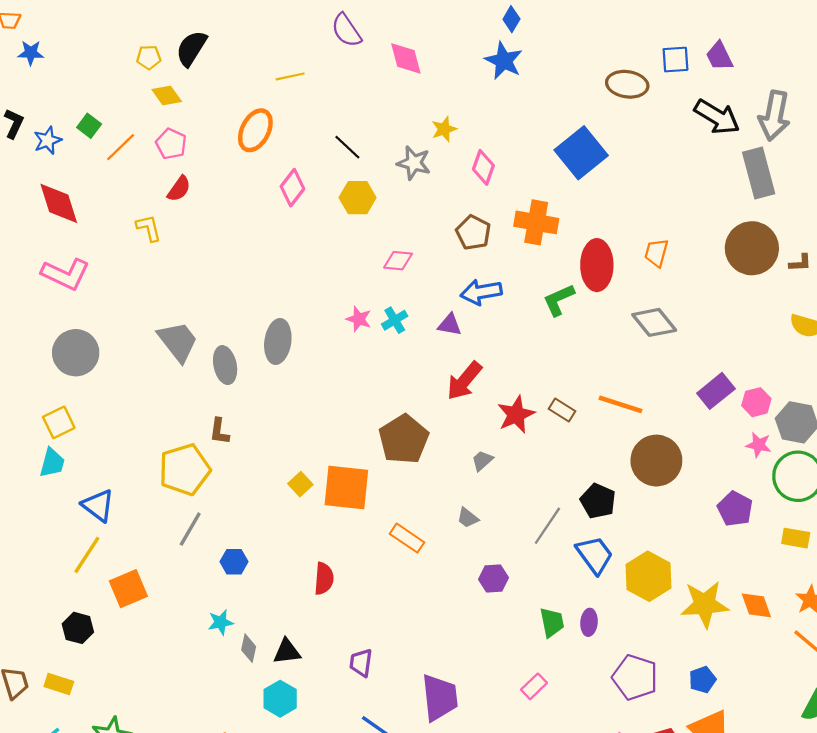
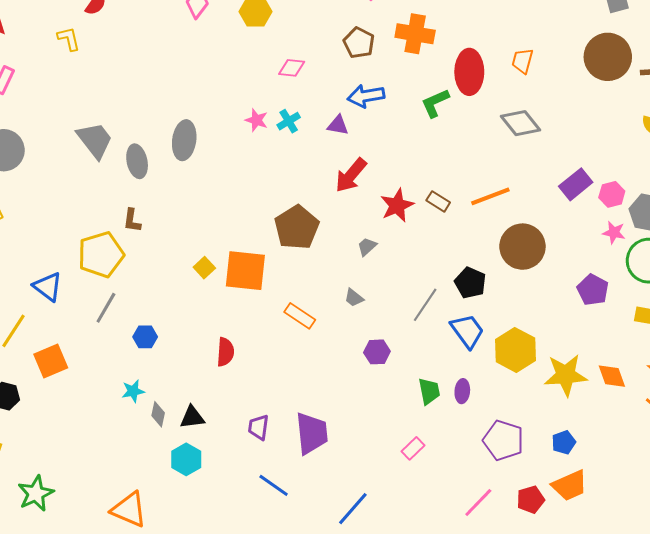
orange line: (620, 404) -> (490, 196), turned -39
blue triangle: (98, 505) -> (48, 287), moved
purple trapezoid: (440, 698) -> (312, 433), moved

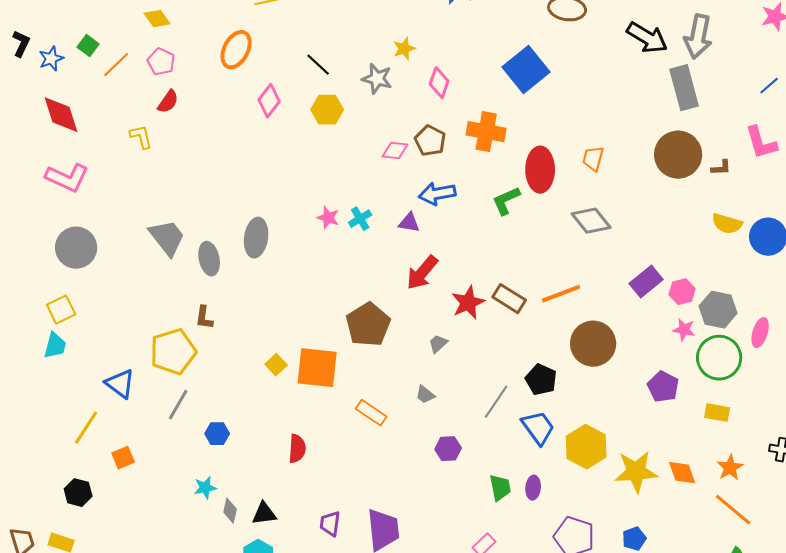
pink diamond: (292, 68) -> (395, 151), moved
brown rectangle: (438, 201) -> (509, 299), size x1.4
orange square: (51, 361) -> (123, 458), size x0.7

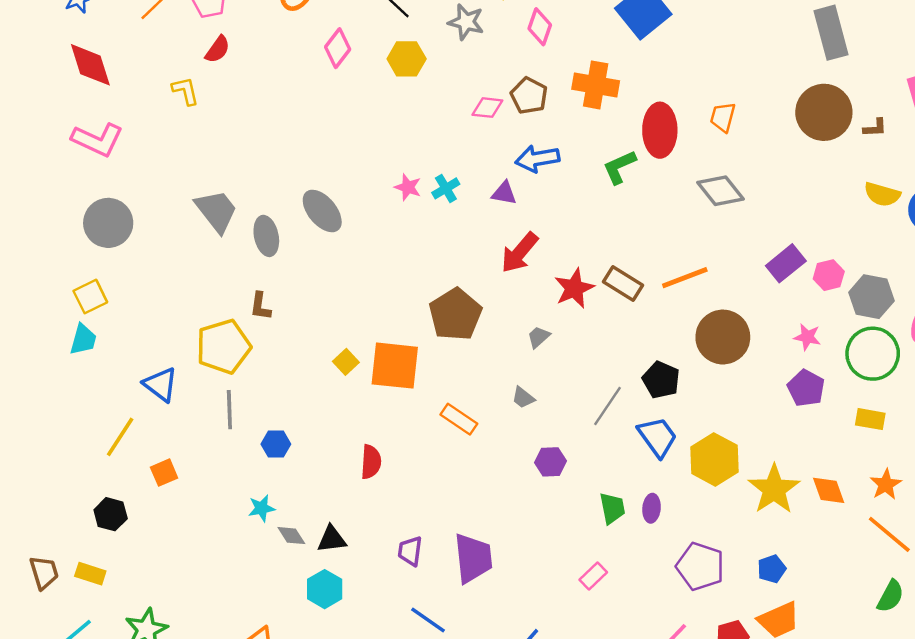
gray ellipse: (256, 238) -> (322, 211), turned -48
pink star: (684, 330) -> (807, 337), moved
gray line: (178, 405) -> (229, 410), turned -32
yellow star: (636, 472) -> (774, 489), turned -30
gray diamond: (230, 511) -> (291, 536), turned -45

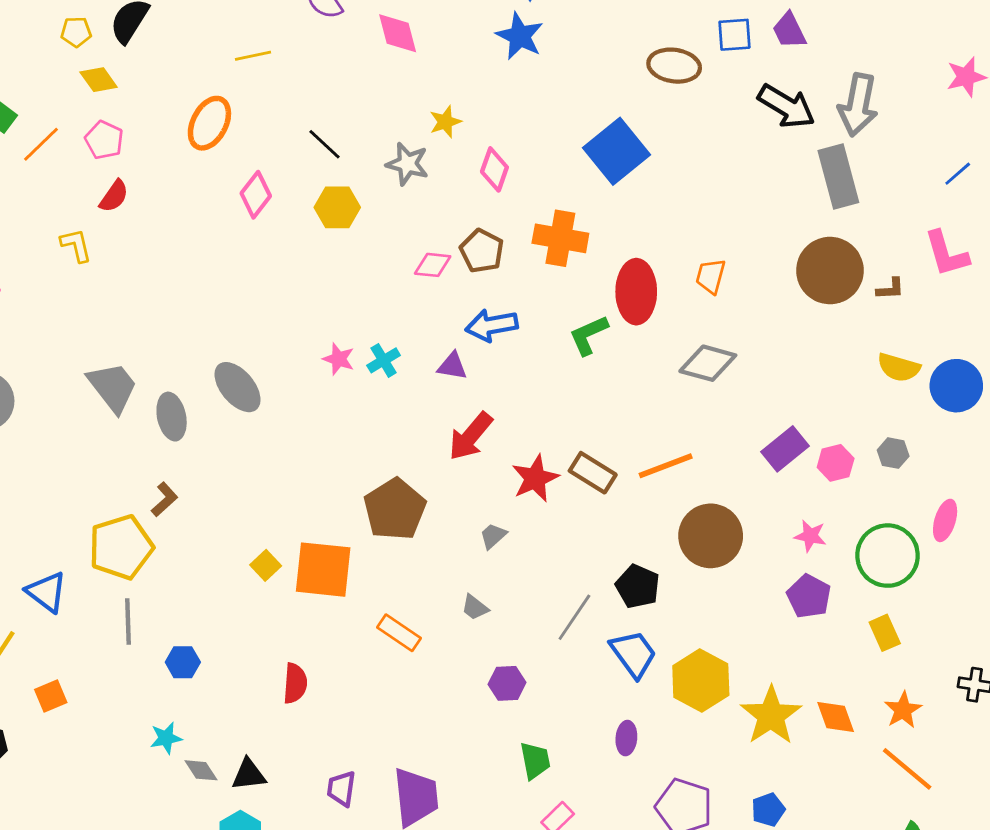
gray diamond: (720, 191) -> (708, 363), turned -36
gray hexagon: (871, 297) -> (893, 453), moved, size x0.6
brown L-shape: (260, 306) -> (165, 499), turned -140
yellow rectangle: (870, 419) -> (885, 633), turned 56
green trapezoid: (612, 508) -> (535, 761), moved

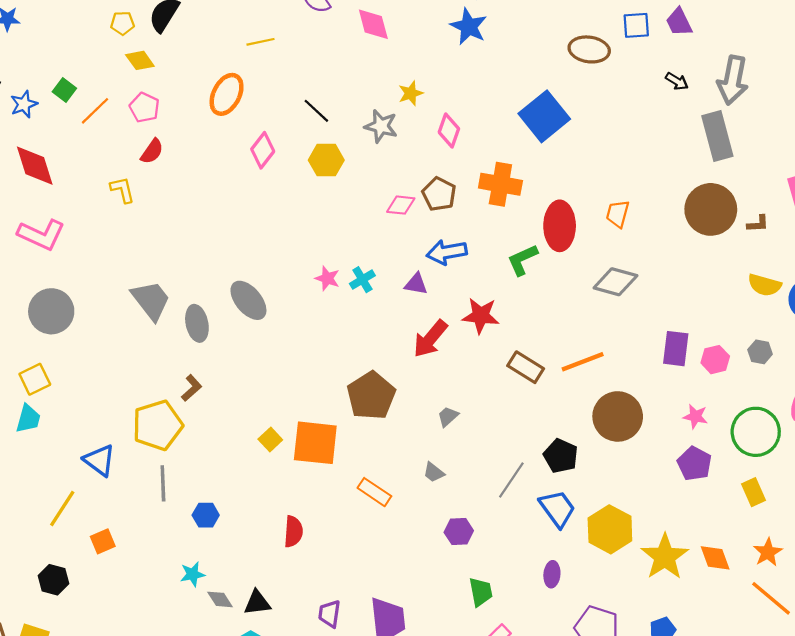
black arrow: (786, 106) -> (677, 81), size x0.5
purple rectangle: (785, 449) -> (676, 349), turned -44
red star: (535, 478) -> (481, 316), moved, turned 30

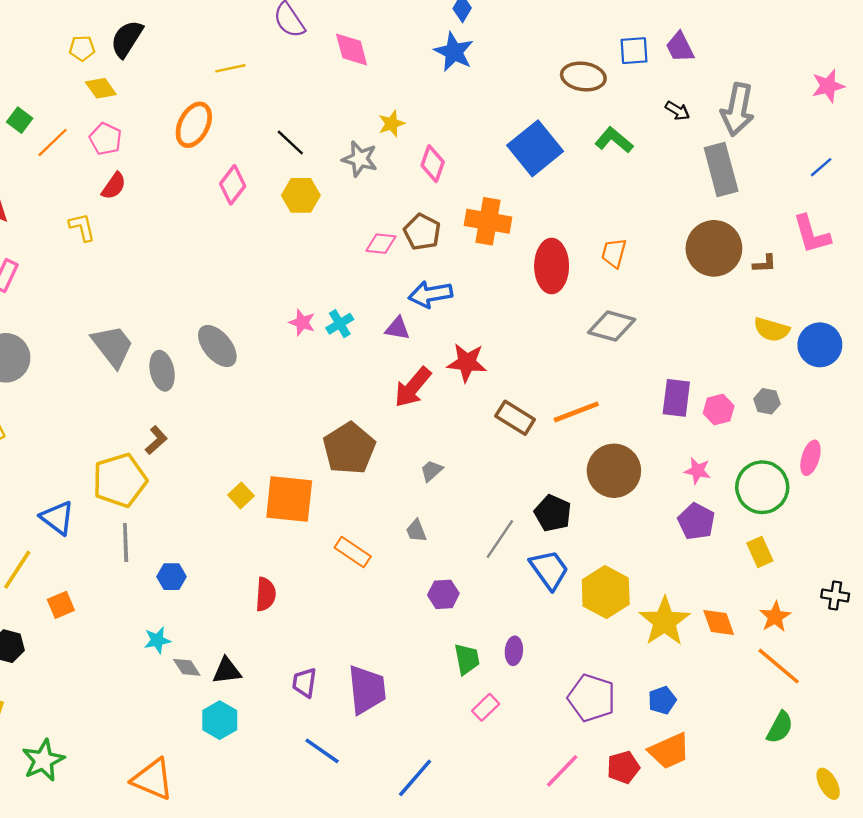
green L-shape: (522, 260) -> (614, 140), moved, turned 64
gray trapezoid: (434, 472) -> (416, 531), turned 30
purple ellipse: (552, 574) -> (514, 651), moved

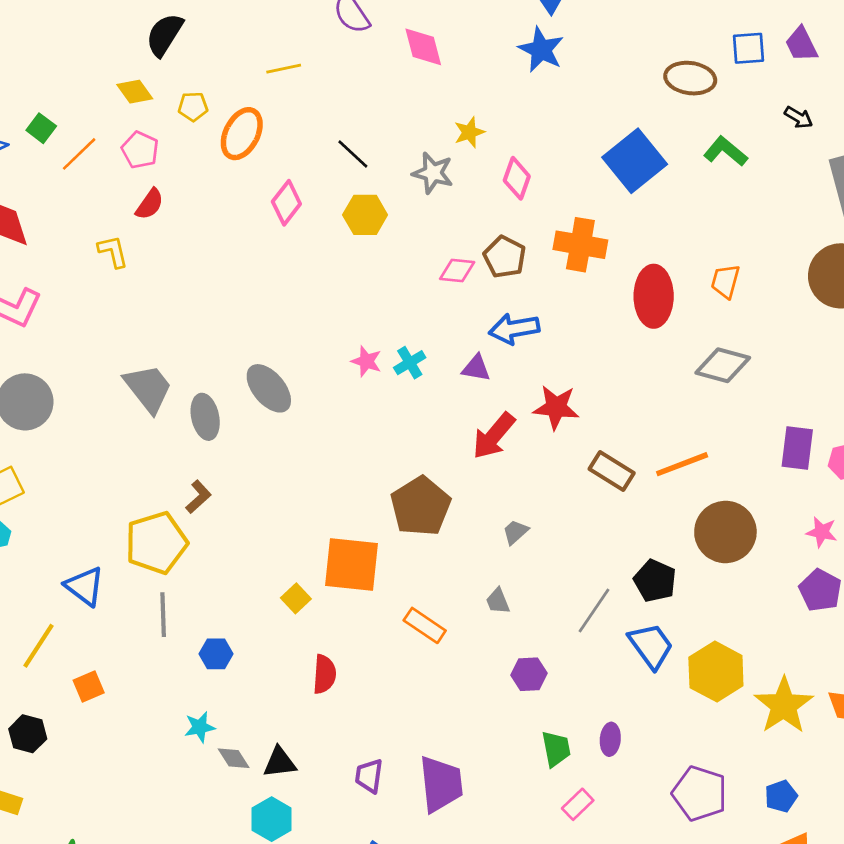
yellow pentagon: (82, 48) -> (193, 107), moved
yellow square: (241, 495) -> (296, 598), moved

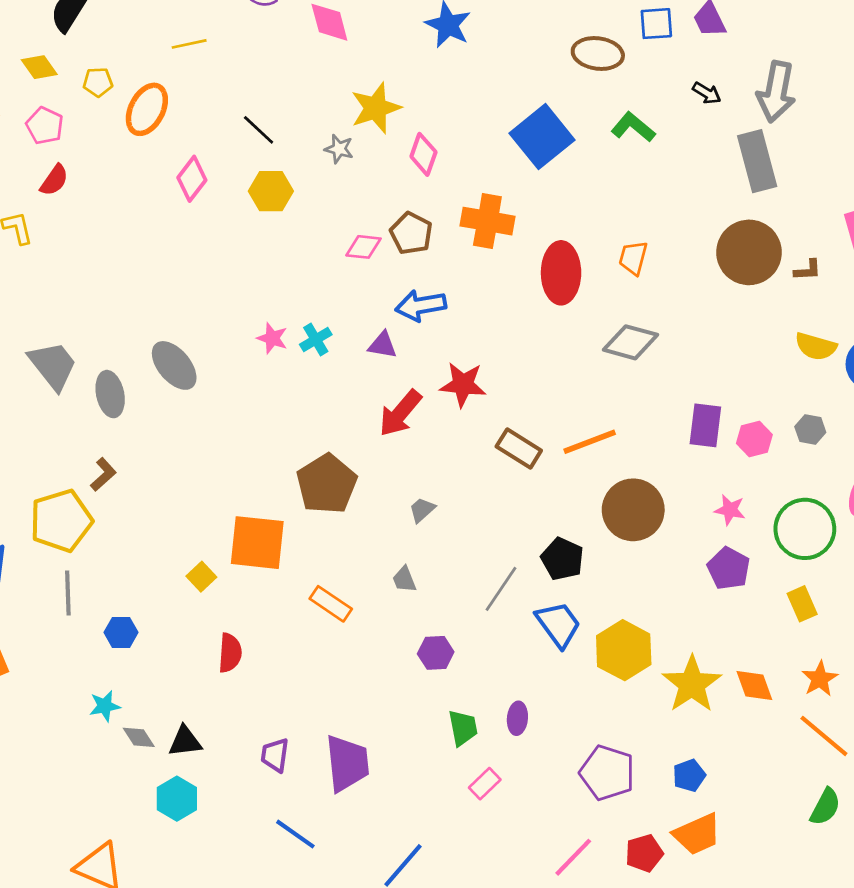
yellow star: (469, 132) -> (376, 108), size x1.6
gray star: (433, 173) -> (339, 149), size x0.7

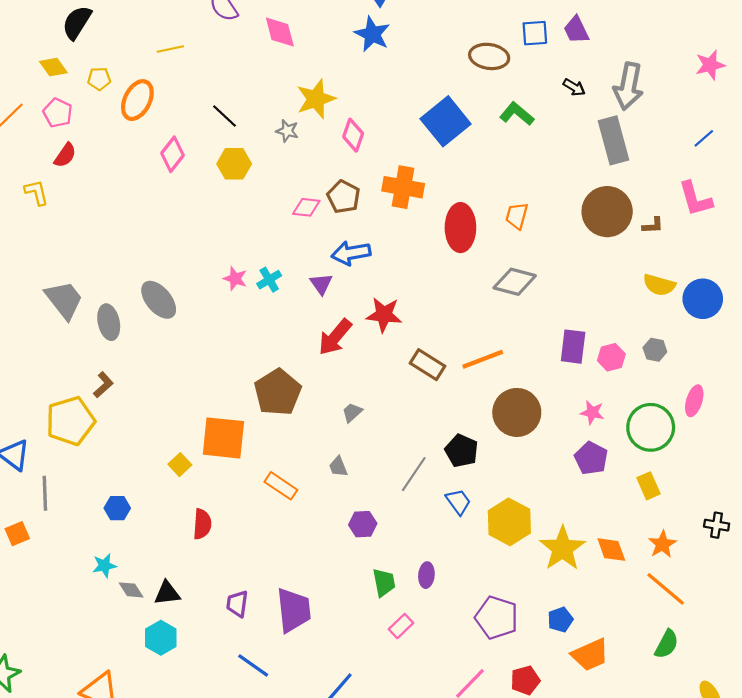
purple triangle: (383, 345) -> (321, 284), turned 45
gray line: (68, 593) -> (45, 493), moved
blue trapezoid: (558, 624) -> (458, 502), size x0.7
orange trapezoid: (697, 834) -> (590, 655), moved

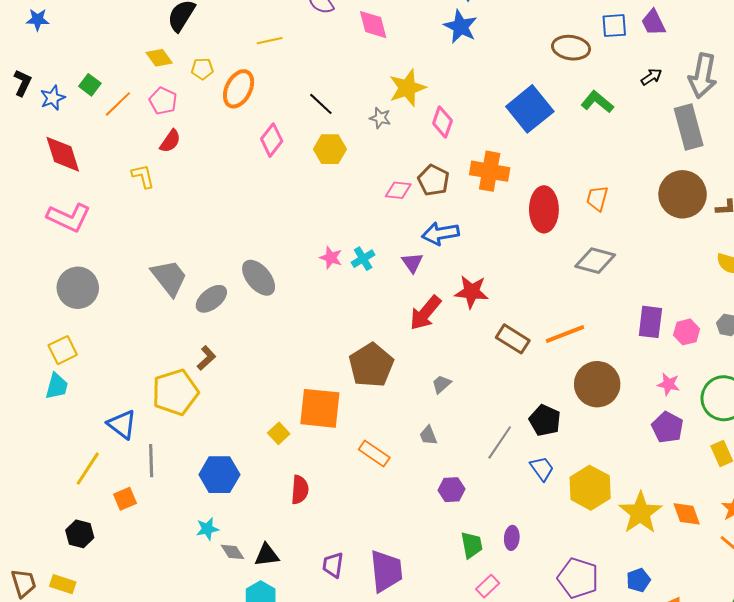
black arrow: (574, 87) -> (651, 77), turned -65
gray ellipse: (109, 322) -> (211, 299), turned 64
blue hexagon: (117, 508) -> (219, 475), size x1.6

